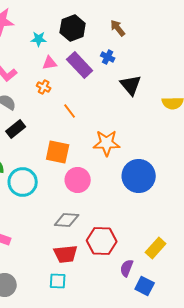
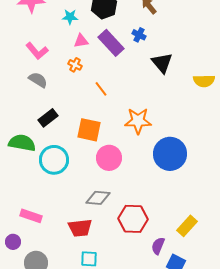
black rectangle: (16, 129) -> (48, 118), moved
red trapezoid: (66, 254) -> (80, 228), moved

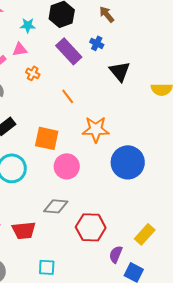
pink triangle: (81, 41) -> (20, 49), moved
orange line: (101, 89) -> (68, 96), moved
red trapezoid: (80, 228) -> (24, 230), moved

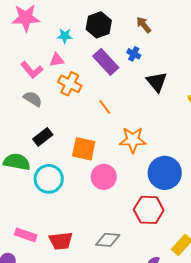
orange cross: (33, 73) -> (70, 84), size x1.6
gray diamond: (56, 206) -> (108, 240), moved
red hexagon: (91, 227) -> (149, 210), moved

